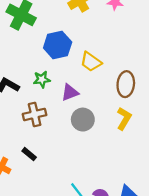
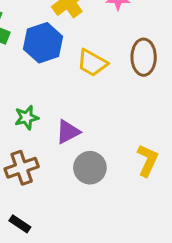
blue hexagon: (58, 45) -> (43, 43), moved
yellow trapezoid: (91, 62) -> (92, 63), moved
brown ellipse: (126, 84) -> (144, 57), moved

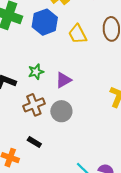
yellow trapezoid: (92, 63) -> (78, 34), turned 35
gray circle: (90, 168) -> (61, 111), moved

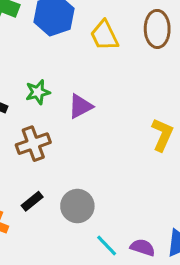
gray circle: (61, 111) -> (77, 206), moved
black rectangle: (34, 142) -> (32, 201), turned -72

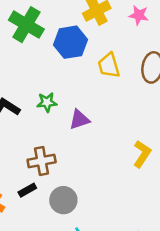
brown cross: (33, 144) -> (42, 161), moved

